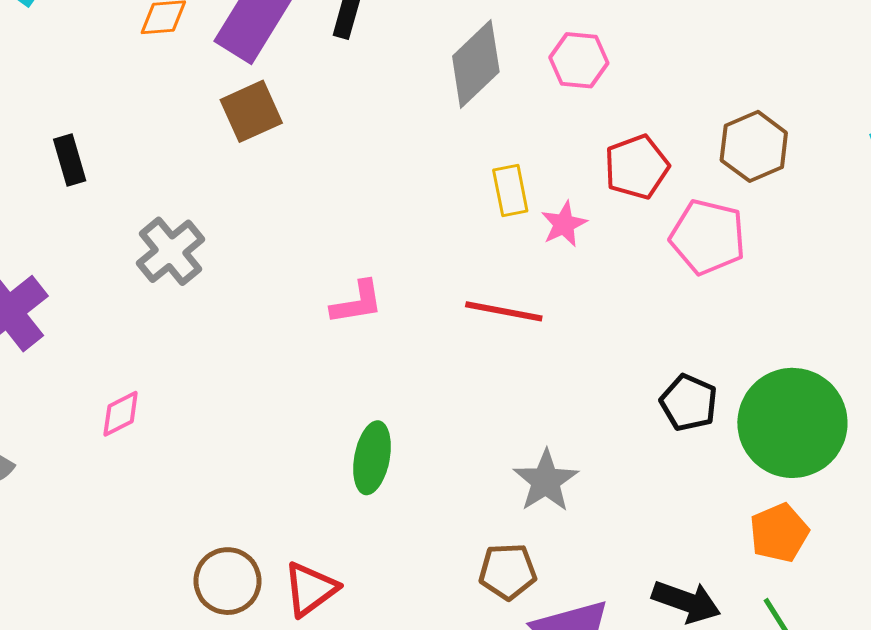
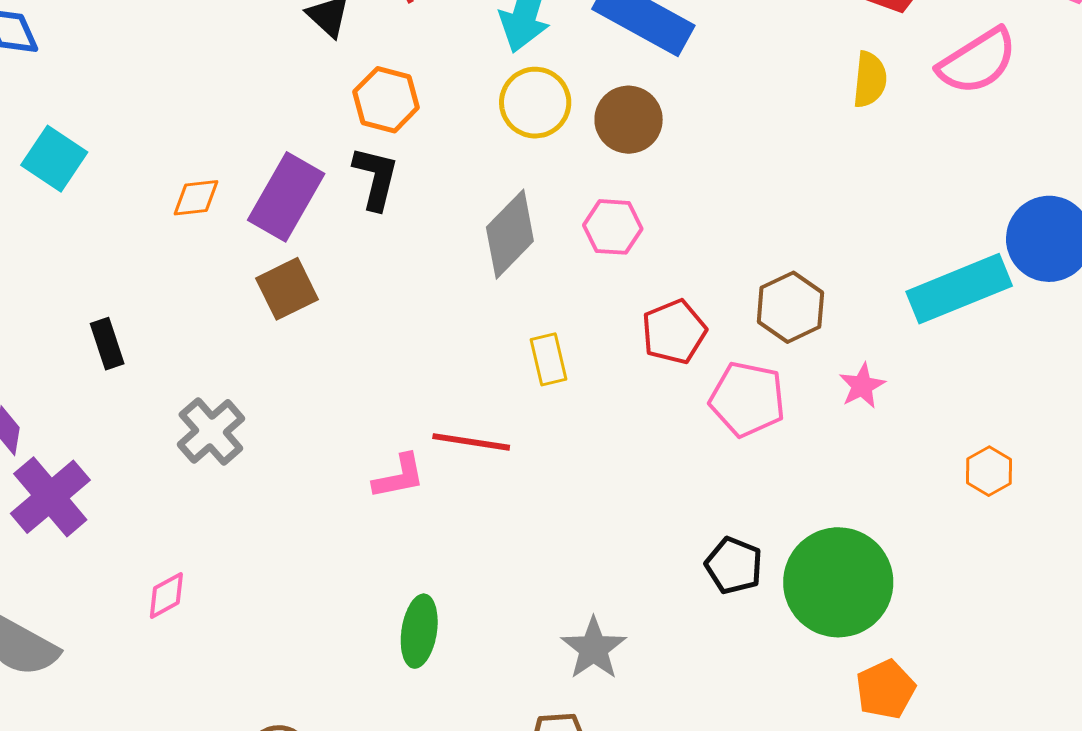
pink star: (564, 224) -> (862, 386), moved
red line: (504, 311) -> (471, 442), moved
orange pentagon: (779, 533) -> (886, 689), moved

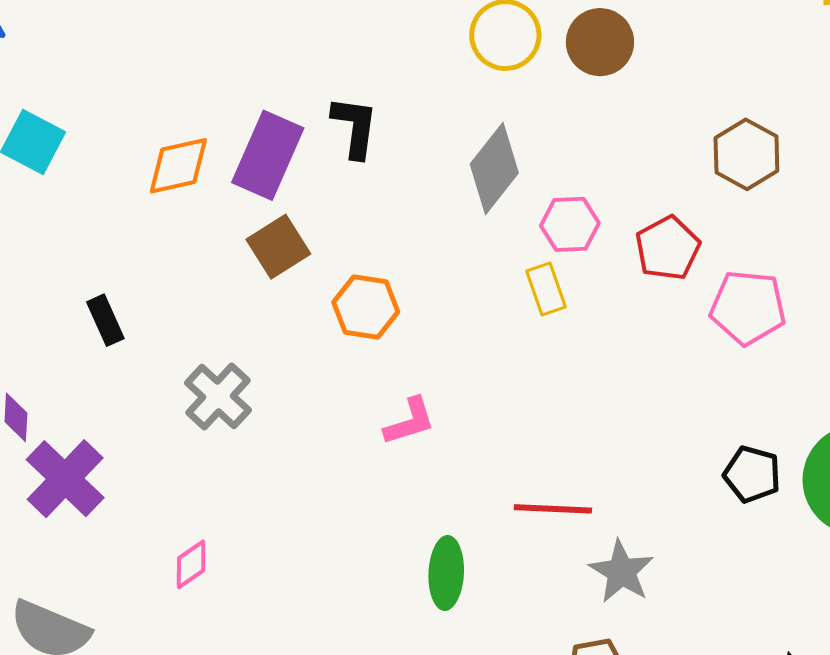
orange hexagon: (386, 100) -> (366, 307), moved
orange diamond: (196, 198) -> (178, 166), size x1.4
pink hexagon: (613, 227) -> (570, 224), moved
brown hexagon: (790, 307) -> (746, 154), moved
red line: (471, 442) -> (553, 509), moved

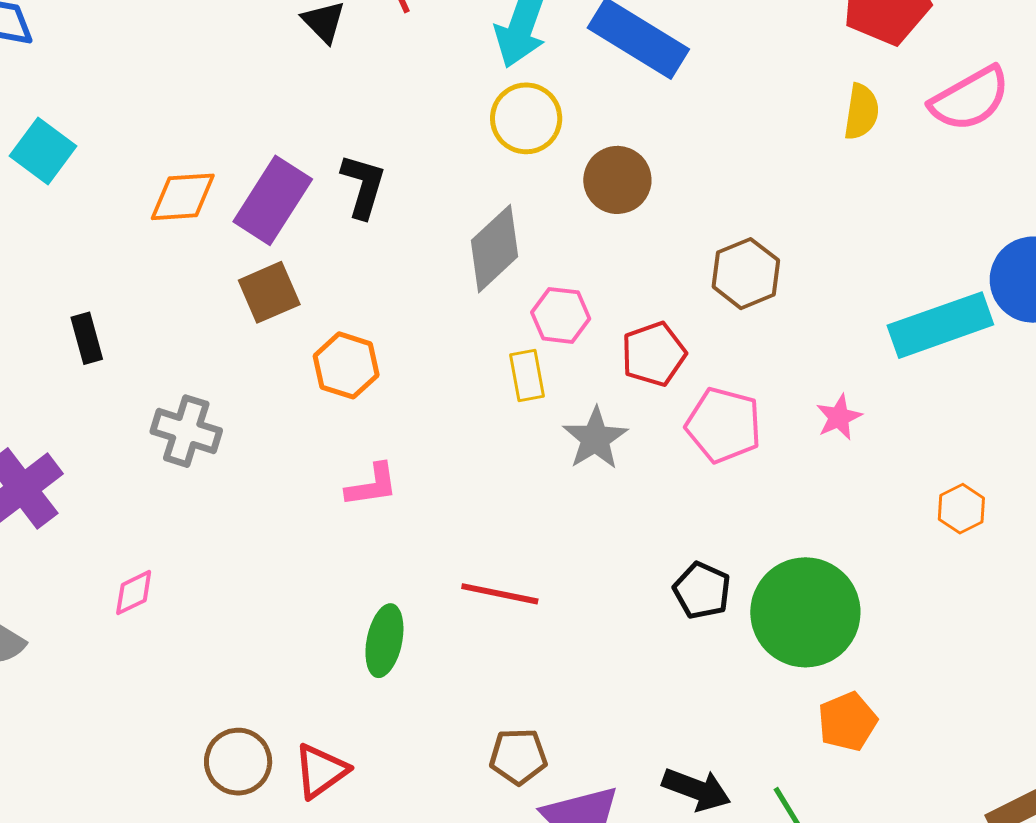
brown circle: (600, 42) -> (617, 180), moved
gray cross: (218, 397) -> (186, 431), turned -34
gray star: (621, 572) -> (595, 438), moved

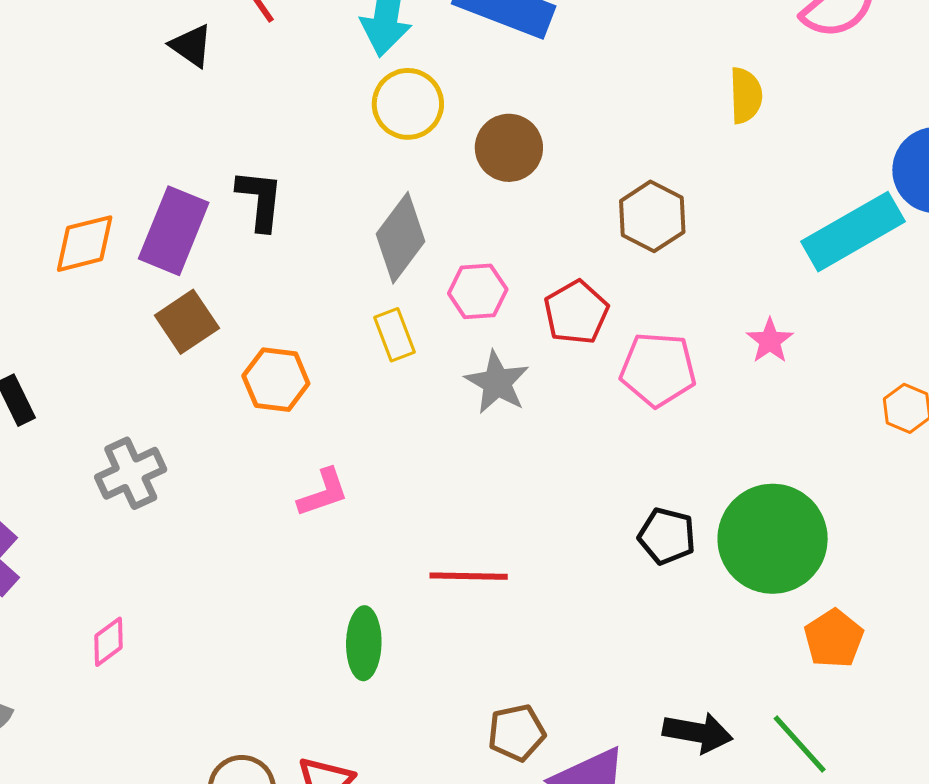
yellow semicircle: (861, 112) -> (746, 96), moved
yellow rectangle: (527, 376) -> (394, 335), moved
gray cross: (186, 431) -> (131, 473), turned -32
gray star: (595, 438) -> (497, 382), moved

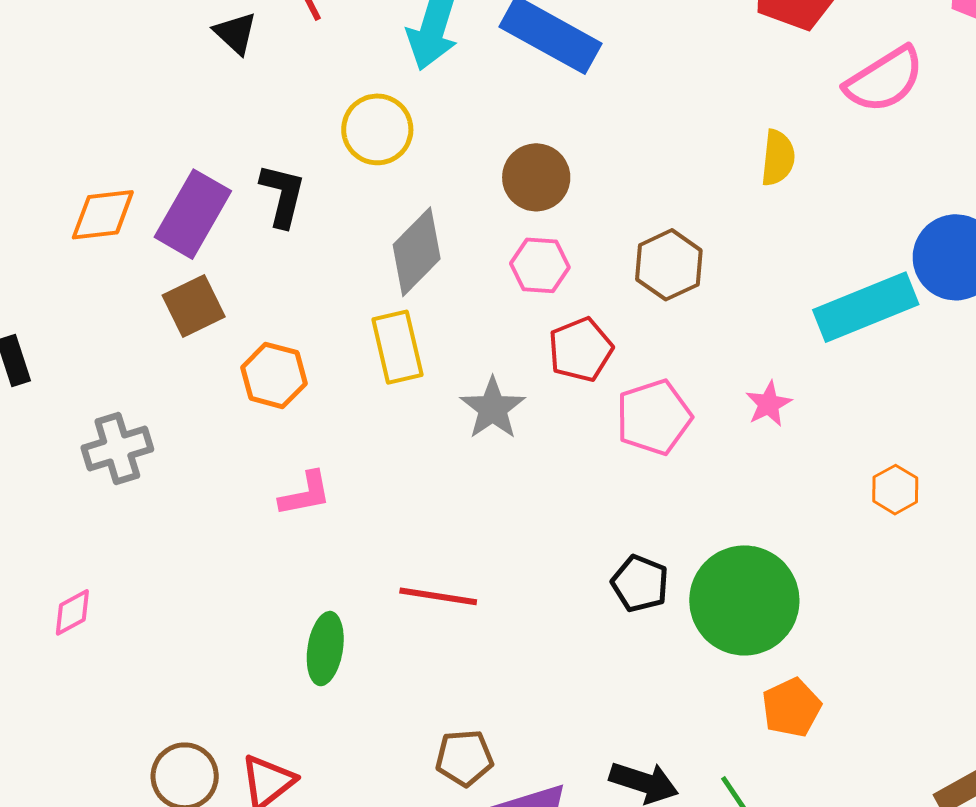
yellow circle: (408, 104) -> (377, 129), moved
pink hexagon: (478, 291) -> (540, 265), moved
yellow rectangle: (394, 335) -> (397, 347), size x1.4
pink pentagon: (658, 369) -> (654, 417), turned -30

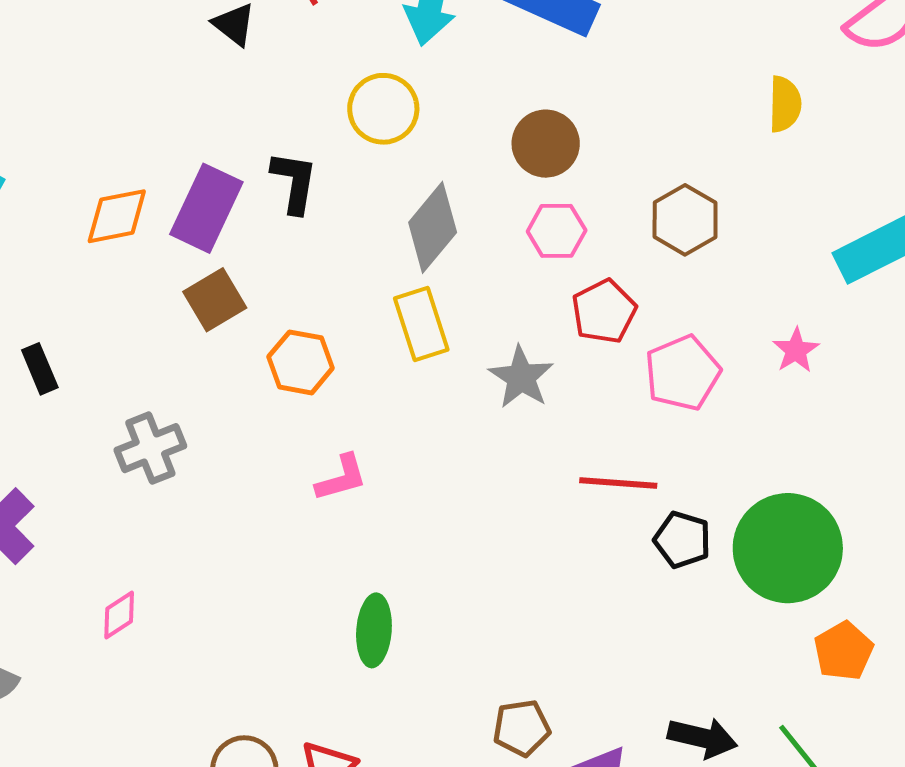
red line: (438, 596) -> (618, 483), moved

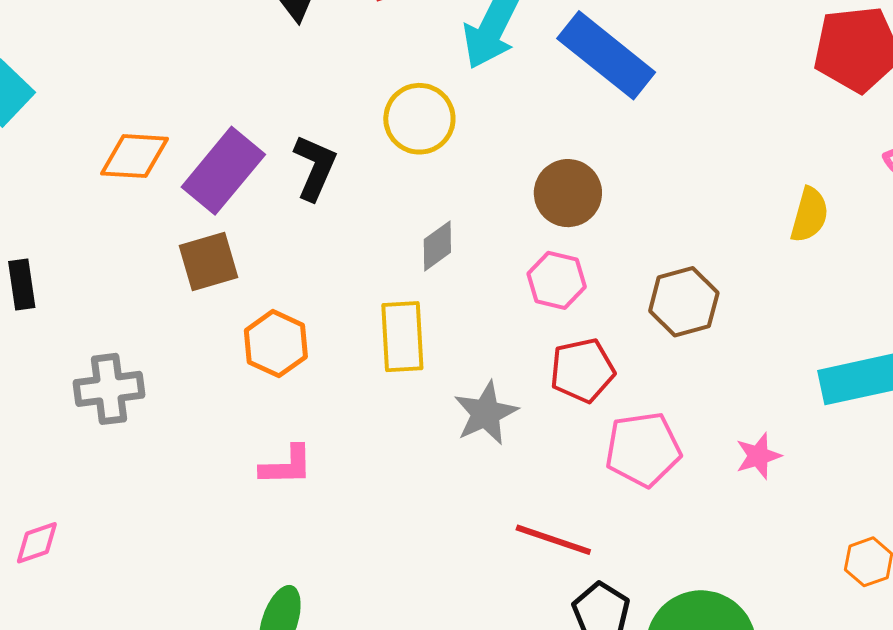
gray diamond: (433, 227) -> (437, 246), size x0.6

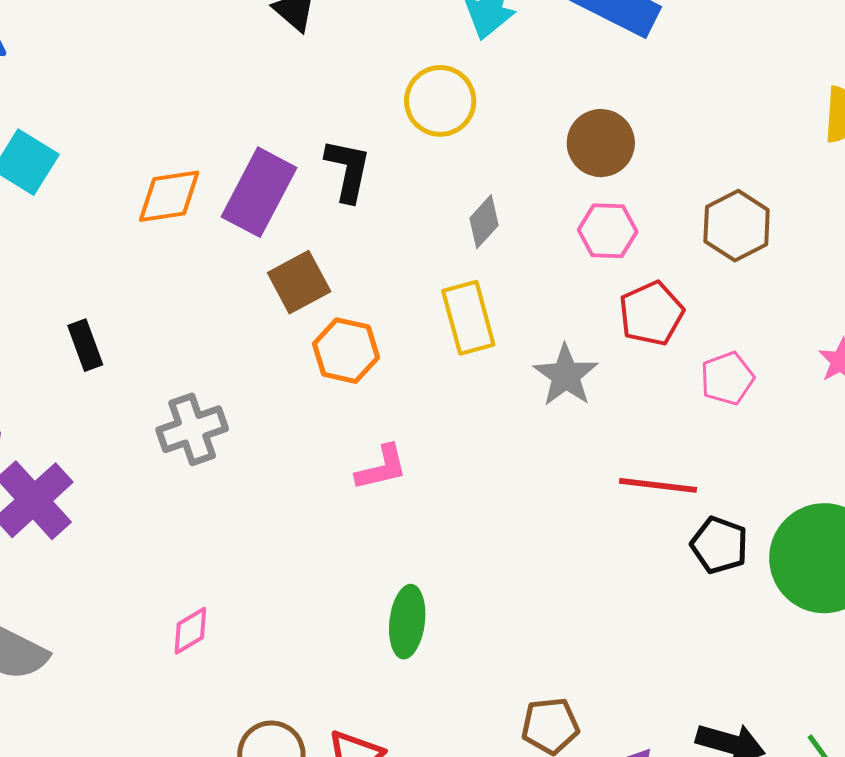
brown square: (208, 261) -> (299, 282), moved
pink pentagon: (643, 449) -> (727, 378), size x0.7
pink diamond: (37, 543) -> (190, 631), moved

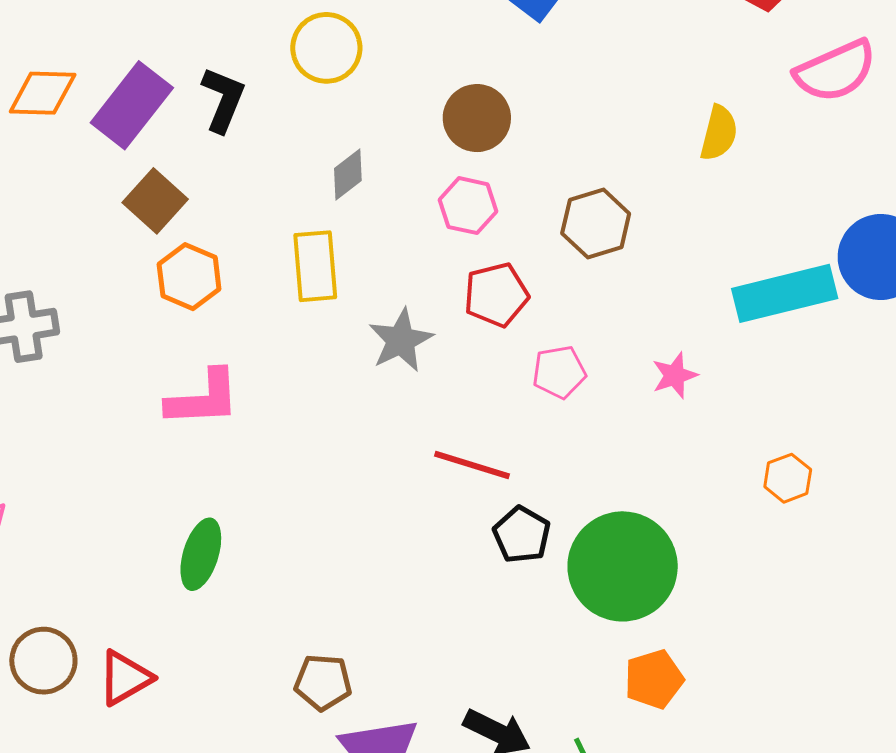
brown square: (299, 282) -> (155, 201), turned -30
pink L-shape: (382, 468) -> (203, 398), size x1.4

